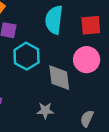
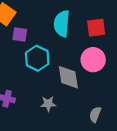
gray star: (45, 111) -> (48, 104), moved

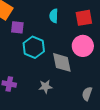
cyan semicircle: (62, 24) -> (54, 16), size x0.6

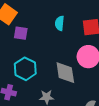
cyan hexagon: (34, 47) -> (25, 69), moved

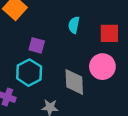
purple square: (21, 33) -> (37, 45), moved

